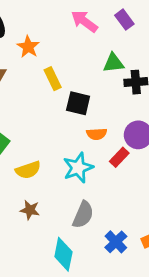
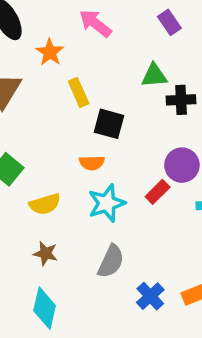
pink arrow: (84, 21) -> (95, 23), moved
orange semicircle: (97, 134) -> (92, 163), moved
cyan diamond: (63, 254) -> (45, 308), moved

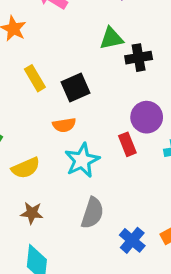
yellow rectangle: (79, 92) -> (35, 78), moved
black square: (109, 124) -> (75, 87), turned -32
red rectangle: (158, 192) -> (127, 144), turned -60

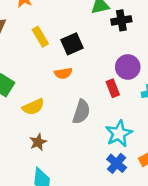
cyan star: (82, 160) -> (119, 134), moved
brown star: (32, 213) -> (38, 142), turned -30
gray semicircle: (92, 213) -> (81, 112), moved

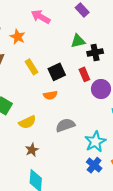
red rectangle: (113, 88) -> (84, 74), moved
gray semicircle: (81, 112) -> (65, 125), turned -126

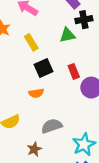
black cross: (95, 52) -> (84, 20), moved
yellow rectangle: (32, 67) -> (31, 42), moved
brown star: (32, 150) -> (34, 149), moved

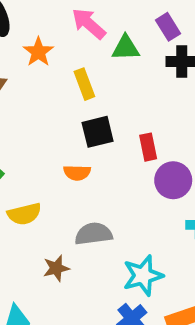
green triangle: (67, 35) -> (126, 48), moved

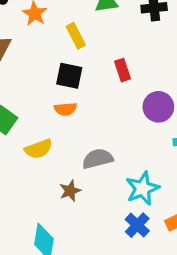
black square: (98, 132) -> (69, 76), moved, turned 32
red rectangle: (148, 147) -> (122, 70), moved
orange semicircle: (77, 173) -> (65, 109), moved

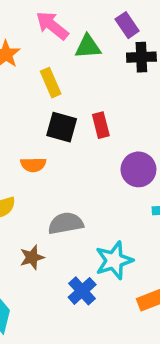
black square: (69, 76) -> (62, 127), moved
blue cross: (137, 225) -> (82, 291), moved

